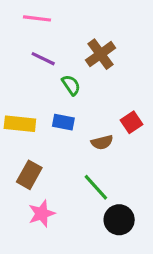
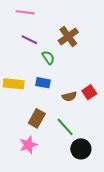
red square: (131, 122) -> (89, 92), moved
brown rectangle: (29, 175) -> (37, 118), moved

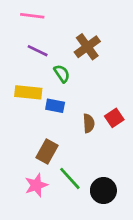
yellow rectangle: (14, 84) -> (28, 92), moved
brown semicircle: (69, 96) -> (89, 123), turned -80
green line: (65, 127) -> (70, 178), moved

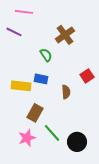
purple line: (38, 51) -> (14, 32), moved
yellow rectangle: (28, 92) -> (21, 86), moved
red square: (114, 118) -> (87, 76), moved

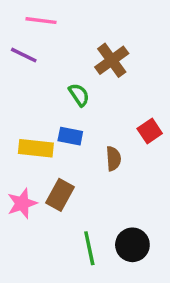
green line: (52, 133) -> (89, 248), moved, turned 30
pink star: (27, 138) -> (22, 203), moved

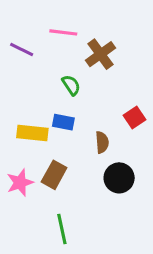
pink line: (41, 21) -> (63, 32), moved
black circle: (132, 245) -> (119, 178), moved
green line: (89, 248) -> (62, 229), moved

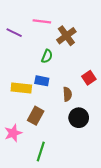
green semicircle: (71, 85) -> (47, 56), turned 56
pink star: (20, 183) -> (13, 133), moved
green line: (62, 229) -> (41, 152), turned 30

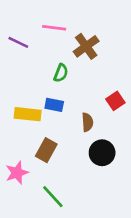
green line: (41, 152) -> (53, 197), turned -60

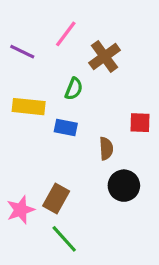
pink line: (54, 28) -> (66, 34), turned -60
red square: (115, 101) -> (140, 123), turned 36
yellow rectangle: (28, 114) -> (29, 107), moved
brown rectangle: (46, 150) -> (56, 199), moved

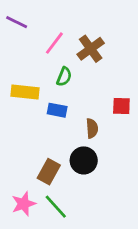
pink line: (66, 34) -> (54, 43), moved
purple line: (22, 52) -> (17, 22), moved
black circle: (124, 186) -> (84, 160), moved
pink star: (21, 210) -> (24, 204), moved

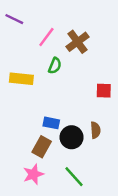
blue rectangle: (57, 110) -> (51, 123), moved
brown semicircle: (92, 128) -> (95, 130), moved
pink star: (24, 204) -> (33, 174), moved
green line: (56, 207) -> (74, 177), moved

